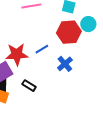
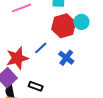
cyan circle: (88, 24) -> (81, 22), moved

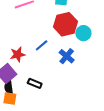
cyan circle: (81, 22) -> (83, 33), moved
red star: (17, 58) -> (18, 54), size x0.7

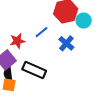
black rectangle: (35, 83) -> (34, 70), size x1.6

